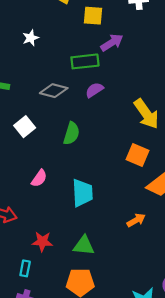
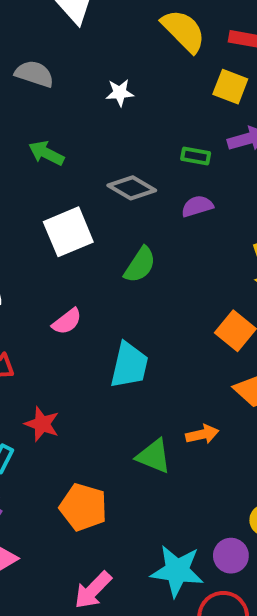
green rectangle: (85, 61) -> (196, 156), size x0.6
white square: (25, 127) -> (68, 232), size x1.4
green triangle: (84, 246) -> (154, 456), moved

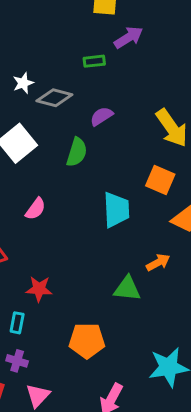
white star: (120, 93) -> (23, 83), moved
purple semicircle: (197, 206) -> (101, 116), moved
cyan trapezoid: (129, 365) -> (116, 210), moved

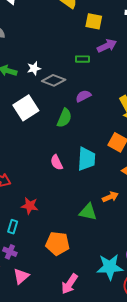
pink semicircle: (36, 209) -> (57, 162), moved, turned 112

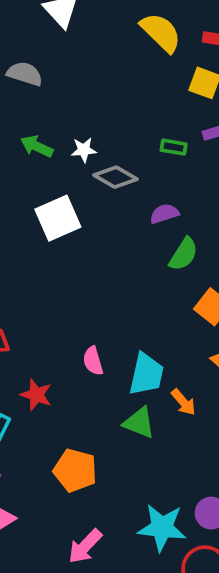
green semicircle: (64, 118) -> (184, 254), moved
cyan trapezoid: (86, 159) -> (146, 374), moved
pink semicircle: (57, 162) -> (93, 361), moved
orange arrow: (110, 197) -> (183, 402), turned 63

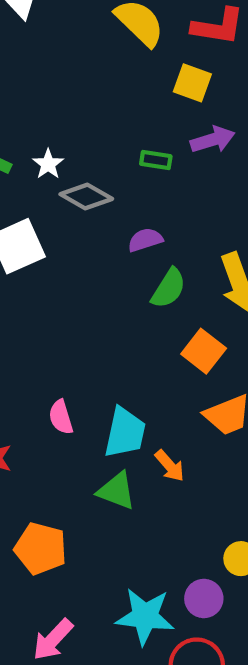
white star: (84, 150) -> (48, 164), turned -30

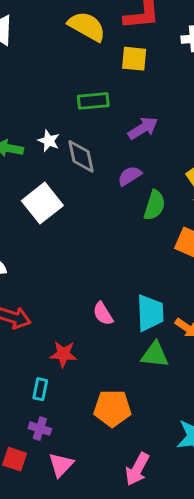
purple arrow: (213, 140) -> (143, 128), moved
green rectangle: (156, 160) -> (93, 101), moved, size x1.4
gray diamond: (86, 196) -> (81, 156), turned 63

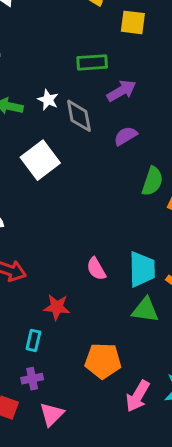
purple arrow: (143, 128) -> (121, 91), moved
green semicircle: (154, 205) -> (152, 181), moved
purple cross: (40, 429) -> (32, 379), turned -30
pink arrow: (137, 469) -> (138, 396), moved

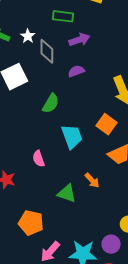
green semicircle: (152, 181) -> (51, 103), moved
cyan trapezoid: (142, 269) -> (72, 137), moved, turned -30

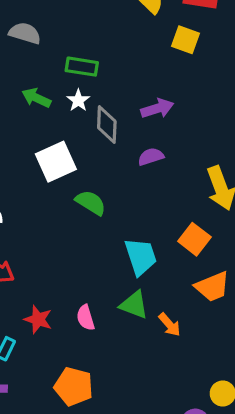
green rectangle: (63, 16) -> (82, 67), moved
green semicircle: (51, 103) -> (91, 203), moved, turned -90
pink semicircle: (38, 159) -> (86, 318), moved
green triangle: (67, 193) -> (134, 305), moved

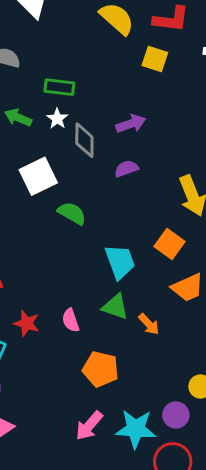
orange pentagon: (74, 386) -> (101, 369), moved

